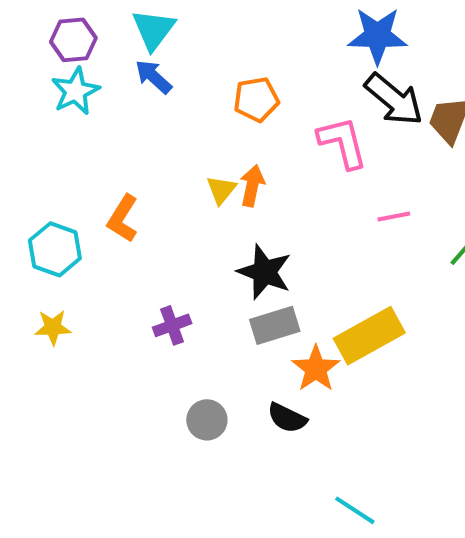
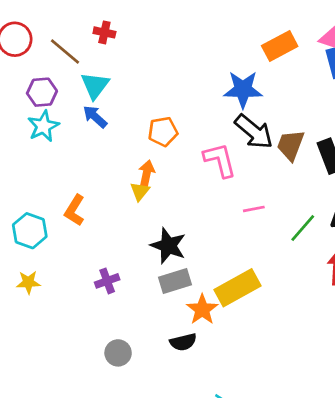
orange arrow: (252, 186) -> (147, 174), moved
black semicircle: (287, 418) -> (183, 342), turned -40
gray circle: (207, 420) -> (118, 353), moved

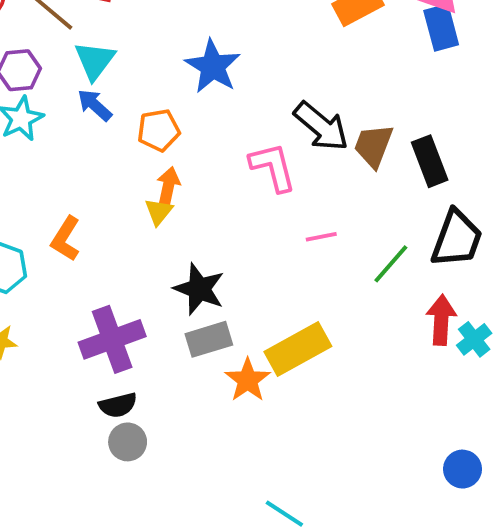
blue star: (243, 89) -> (213, 66), moved, turned 30
orange pentagon: (163, 132) -> (159, 130), moved
purple cross: (107, 281) -> (112, 339), size x1.8
black semicircle: (183, 342) -> (118, 405), moved

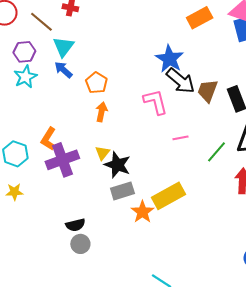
blue star: (213, 66) -> (170, 59), moved
orange pentagon: (159, 130) -> (96, 83), turned -30
yellow triangle: (159, 212) -> (102, 153), moved
purple cross: (112, 339) -> (62, 160), moved

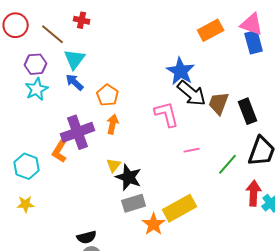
purple cross: (62, 160) -> (78, 132), moved

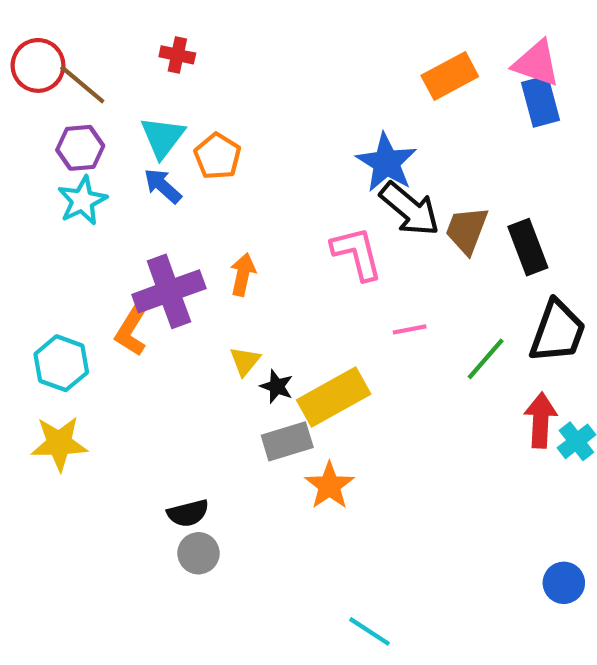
brown line: (53, 34) -> (82, 84), moved
orange pentagon: (108, 95) -> (217, 156), moved
black star: (129, 177) -> (277, 386), size x0.6
yellow star: (26, 204) -> (59, 443), size x1.5
yellow rectangle: (180, 208) -> (334, 397), moved

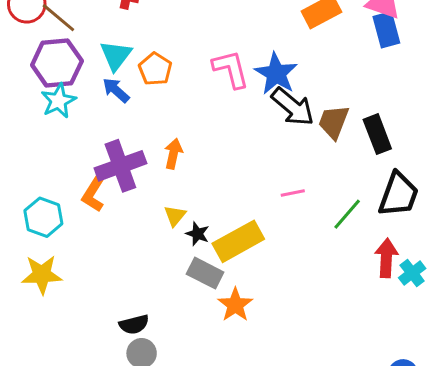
purple hexagon: (80, 148) -> (57, 63), size x1.5
pink L-shape: (357, 253) -> (231, 69), moved
gray rectangle: (287, 441) -> (205, 273), turned 44

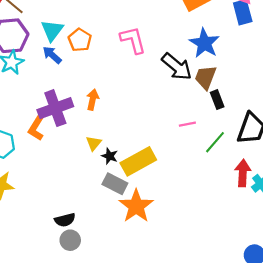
blue star: (276, 74) -> (204, 43), moved
black rectangle: (377, 134) -> (217, 100), moved, size x0.7
pink line: (293, 193) -> (187, 124), moved
orange star: (235, 305) -> (136, 206), size x1.4

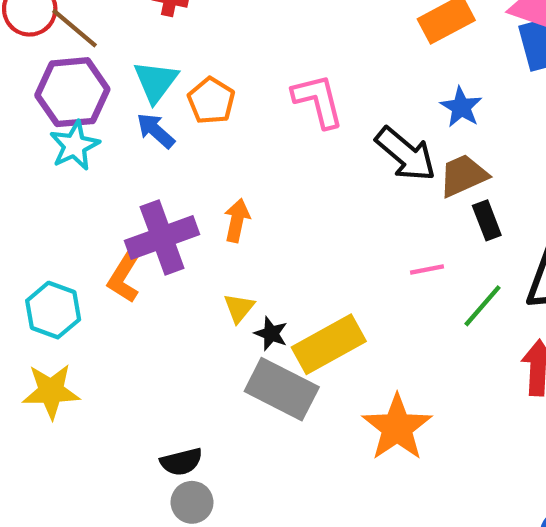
blue star: (204, 43) -> (461, 107), size x0.7
brown trapezoid: (205, 77) -> (463, 175), turned 45
gray rectangle: (115, 184) -> (282, 389), size x1.4
orange star: (136, 206) -> (397, 428), moved

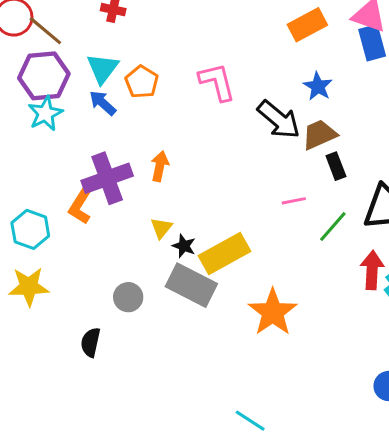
black semicircle: (181, 462) -> (91, 342), moved, turned 116
gray circle: (192, 502) -> (128, 297), moved

